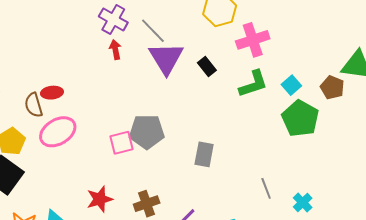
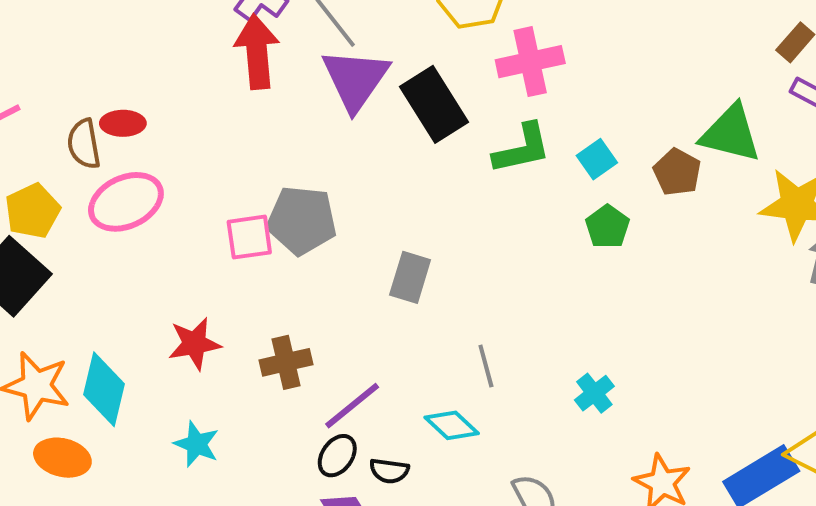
red arrow: (115, 50) -> (257, 52), size x1.8
black rectangle: (207, 66) -> (434, 104), size x1.8
green pentagon: (300, 118) -> (607, 227), size x0.6
gray line: (266, 188) -> (486, 366), moved

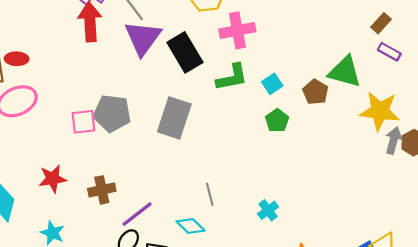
gray rectangle: (410, 277) -> (174, 118), moved, size x1.5

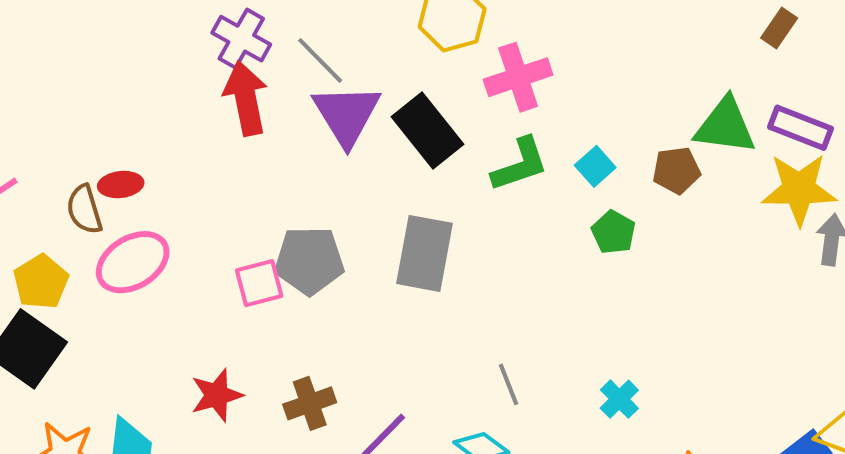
purple rectangle: (389, 52) -> (800, 128), moved, size x1.4
brown pentagon: (315, 92) -> (676, 170), turned -30

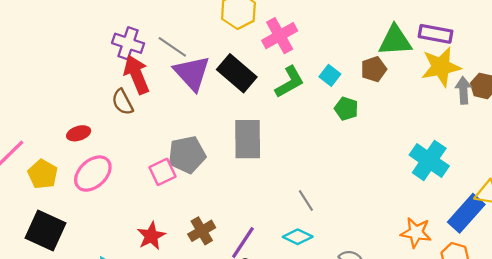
brown semicircle: (84, 209) -> (123, 102), moved
yellow pentagon: (41, 282) -> (43, 174), moved
cyan cross: (619, 399) -> (429, 160), moved, size x1.8

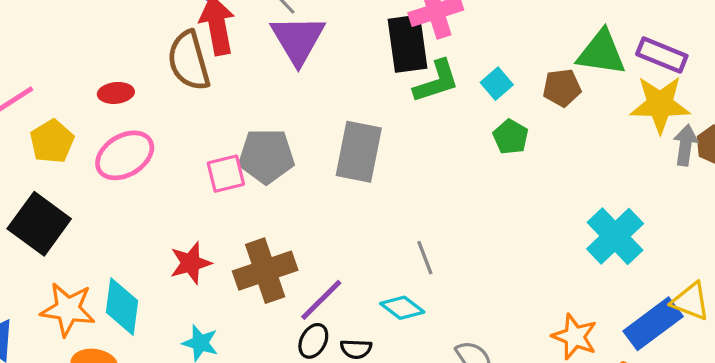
black rectangle: (237, 73) -> (408, 44), moved, turned 30
brown semicircle: (123, 102) -> (189, 61), size x1.5
brown cross: (202, 231) -> (265, 271), size x1.5

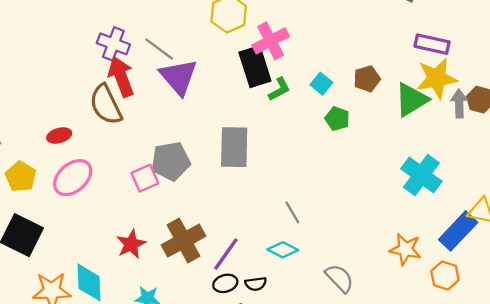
green triangle: (601, 53) -> (411, 100), moved, turned -30
green L-shape: (436, 81) -> (279, 89), size x0.7
black ellipse: (313, 341) -> (225, 283), turned 55

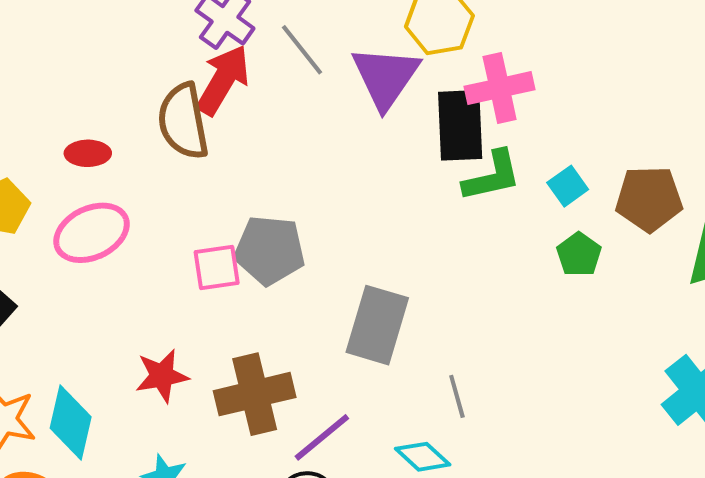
red arrow: (121, 77) -> (223, 80), turned 36
purple triangle: (179, 77) -> (386, 77), moved
brown pentagon: (367, 79) -> (649, 199), size x1.4
green L-shape: (279, 89) -> (492, 176), size x1.4
gray rectangle: (234, 147) -> (377, 325), moved

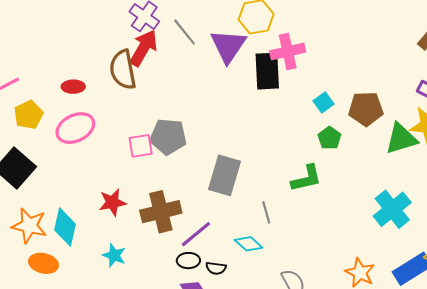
green L-shape: (492, 176) -> (306, 178), moved

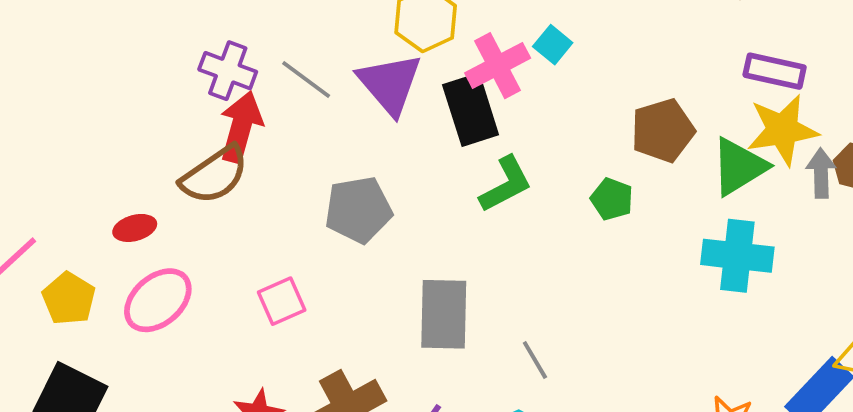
brown semicircle: (123, 70) -> (215, 175), turned -99
cyan square: (323, 102) -> (553, 45), moved
gray pentagon: (168, 137) -> (358, 210), moved
green L-shape: (306, 178) -> (506, 184), moved
cyan cross: (392, 209) -> (737, 256), moved, turned -30

